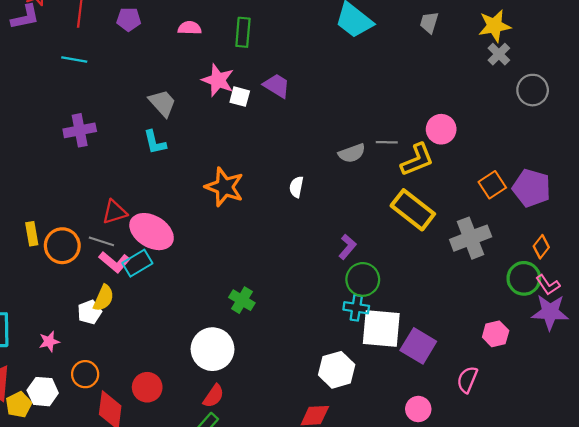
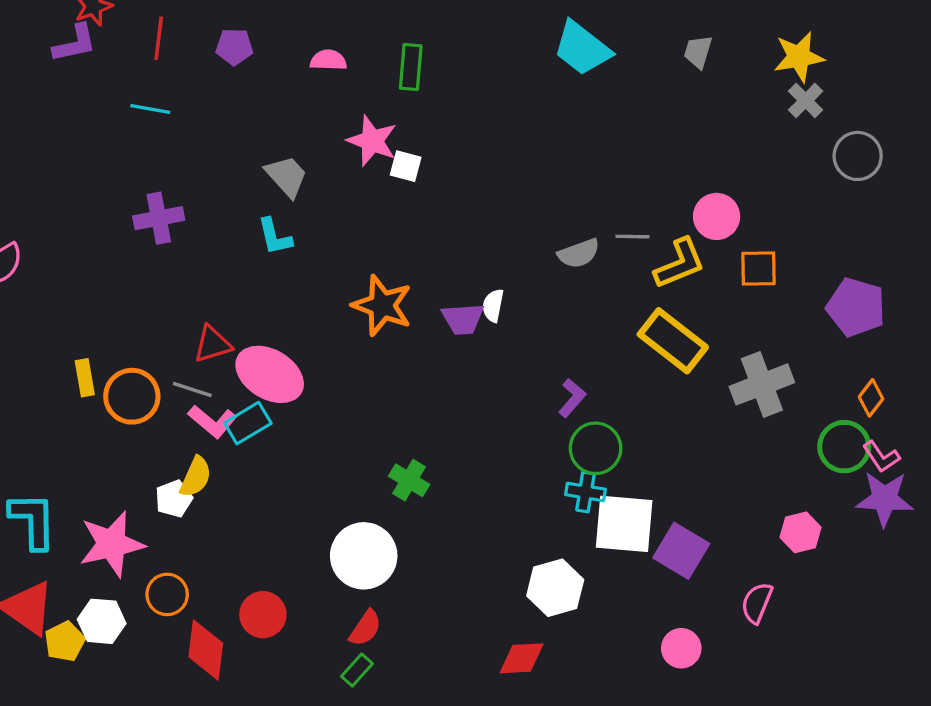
purple trapezoid: (277, 86) -> (463, 319), moved, turned 144
orange square: (492, 185) -> (759, 269), moved, turned 32
pink star: (49, 342) -> (112, 544), size x2.0

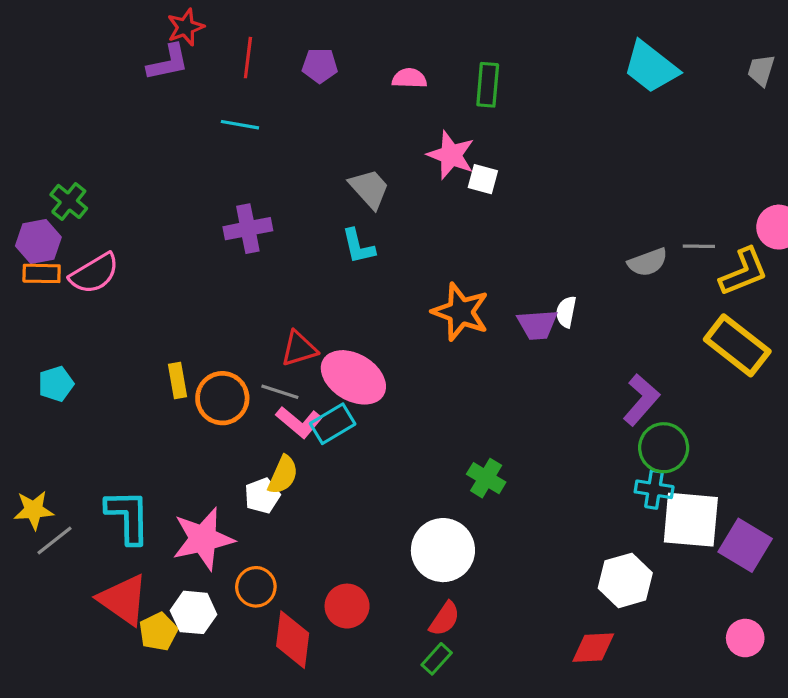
purple L-shape: (572, 398) -> (641, 400), size x1.4

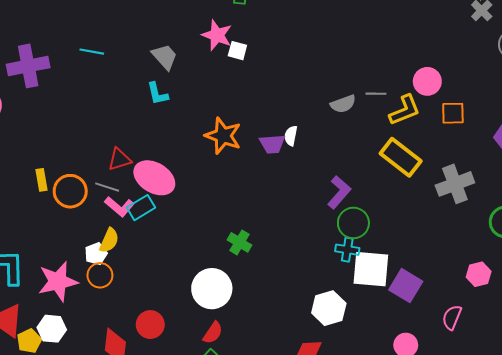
cyan line: (240, 125) -> (92, 52), moved
purple cross: (248, 229) -> (28, 66), moved, size x1.4
orange circle: (256, 587) -> (100, 275), moved

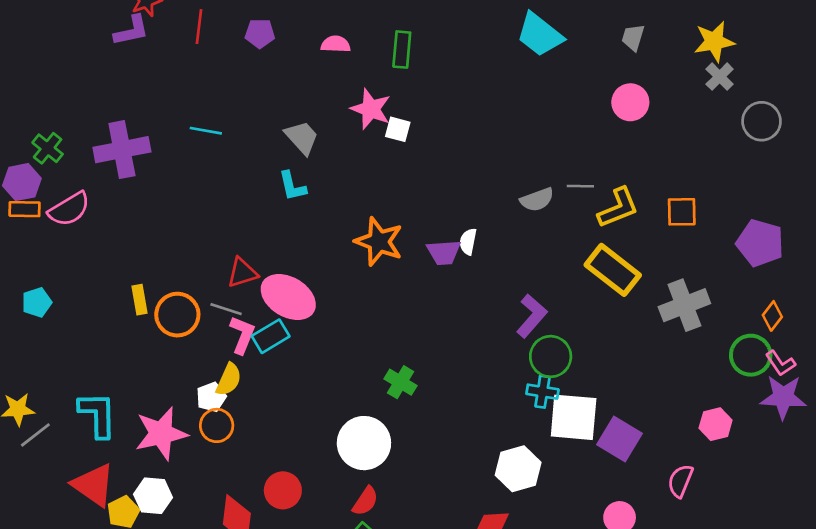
pink circle: (427, 81) -> (630, 102), moved
pink L-shape: (119, 207) -> (242, 335), turned -108

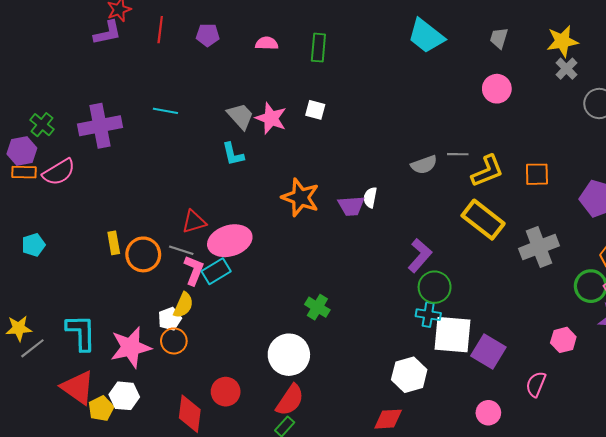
pink star: (371, 109) -> (271, 118), moved
pink ellipse: (288, 297) -> (230, 241), turned -48
red semicircle: (365, 501) -> (290, 400), size x1.4

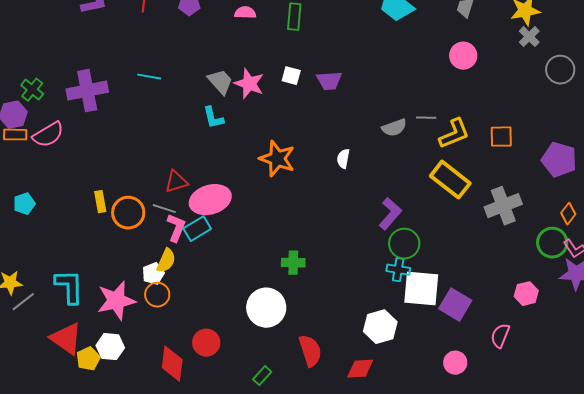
purple trapezoid: (351, 206) -> (329, 81), moved
green cross: (317, 307) -> (293, 263), turned -30
red semicircle: (290, 400) -> (310, 351), moved, turned -52

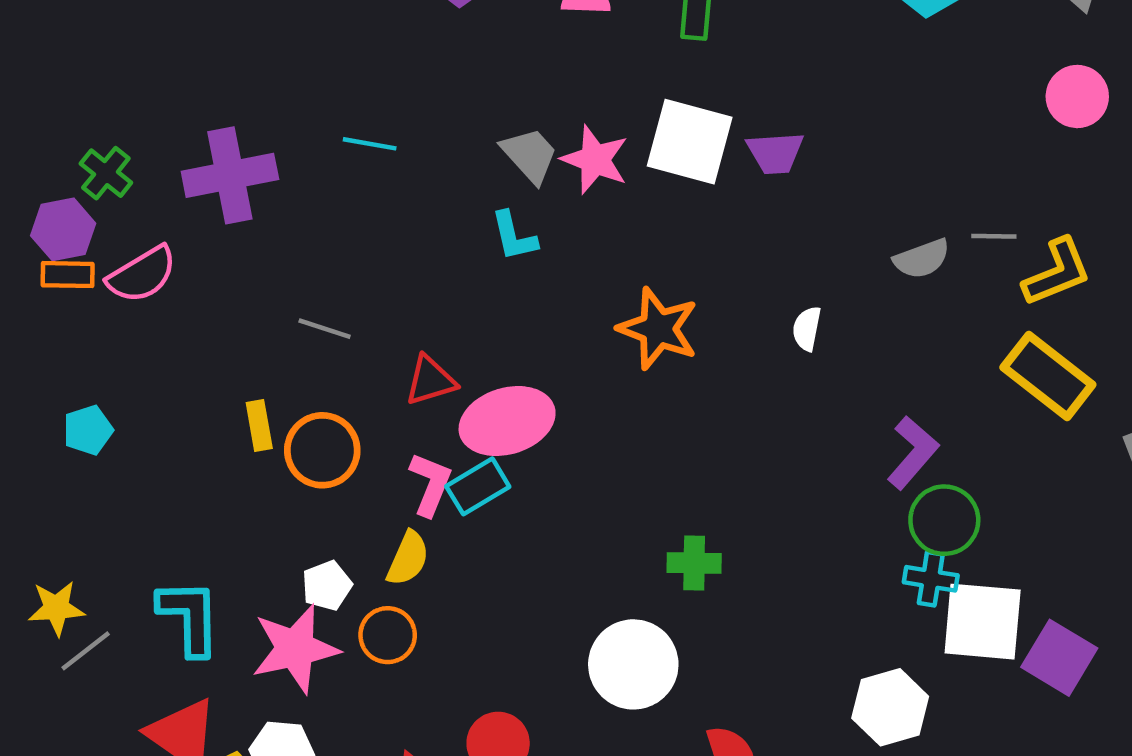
white square: (291, 76) -> (690, 142), size x2.0
gray line: (164, 209) -> (325, 329), moved
white pentagon: (153, 274) -> (327, 586), moved

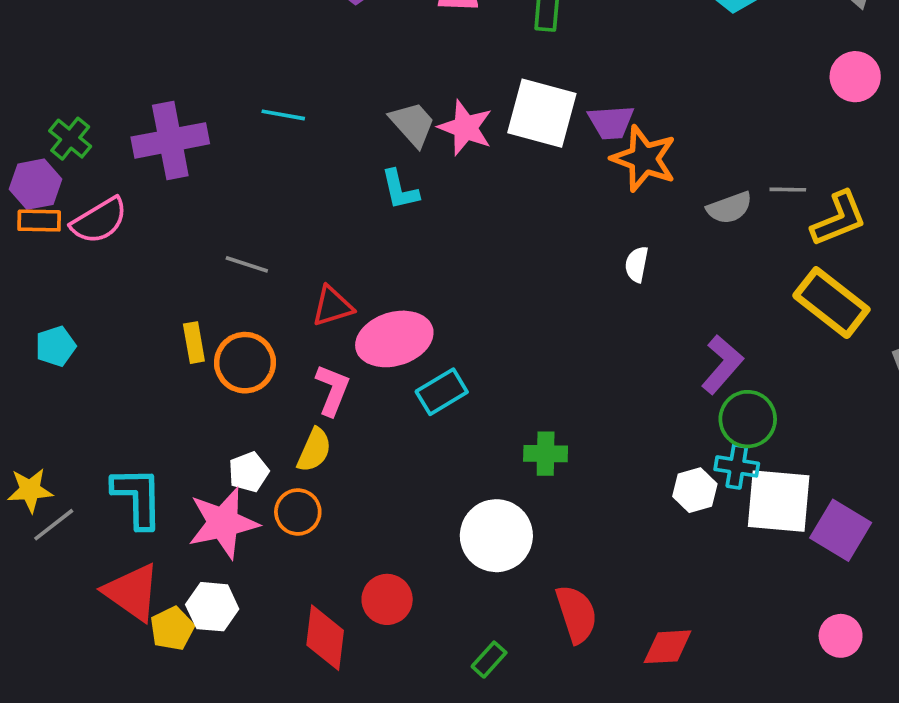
orange star: (658, 329) -> (644, 159), moved
cyan rectangle: (478, 486) -> (442, 392), moved
white hexagon: (890, 707) -> (695, 490), moved, size x0.7

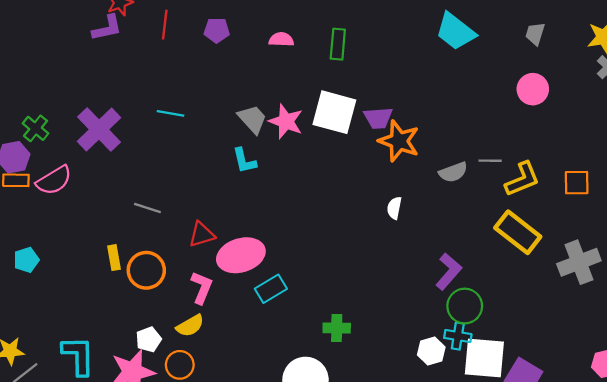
purple cross: (170, 140) -> (99, 130), turned -33
yellow semicircle: (314, 450) -> (190, 326), turned 36

